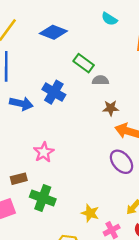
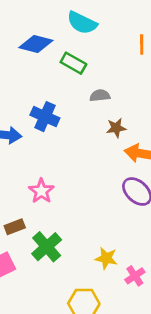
cyan semicircle: (109, 19) -> (82, 23), moved, size x1.5
green rectangle: (84, 63) -> (73, 63), moved
green cross: (43, 198) -> (47, 247), turned 35

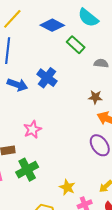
gray semicircle: (100, 96) -> (101, 63), moved

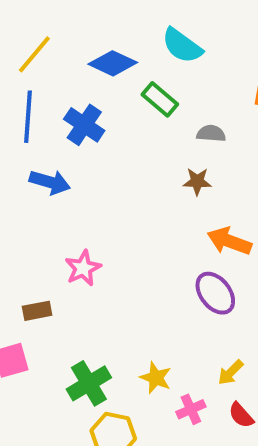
blue cross: (47, 78) -> (84, 125), moved
brown star: (95, 97) -> (197, 181), moved
green cross: (27, 170) -> (89, 383), moved

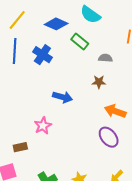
blue arrow: (50, 182) -> (62, 97), moved

